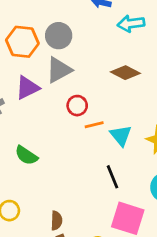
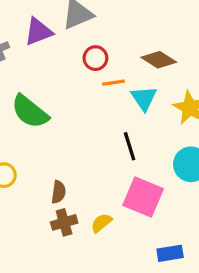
brown diamond: (125, 73) -> (159, 60), moved
green semicircle: (26, 155) -> (30, 112), size x1.4

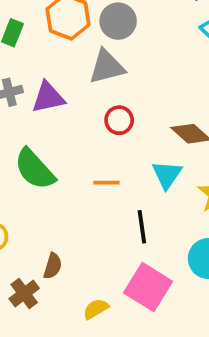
purple triangle: (38, 32) -> (48, 97), moved
orange line: (113, 83) -> (106, 183), moved
brown cross: (64, 222) -> (24, 294), moved, turned -30

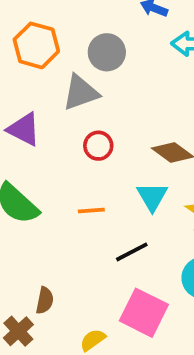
gray circle: (118, 21) -> (107, 52), moved
purple triangle: (48, 97) -> (24, 129), turned 45
black line: (142, 227) -> (132, 252), turned 76

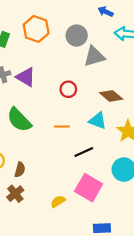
gray triangle: (81, 93) -> (94, 56), moved
cyan triangle: (152, 197) -> (98, 121), turned -42
brown semicircle: (45, 300) -> (20, 170), moved

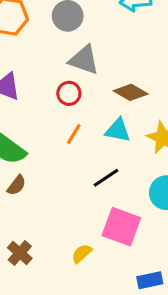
gray triangle: (94, 56) -> (84, 60), moved, turned 45
orange line: (62, 127) -> (74, 134), moved, turned -48
brown semicircle: (20, 170) -> (16, 185), moved, turned 32

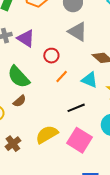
red circle: (69, 93) -> (51, 56), moved
yellow semicircle: (82, 254) -> (47, 134), moved, size x1.6

